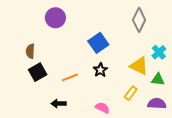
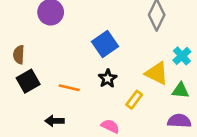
orange line: (70, 77) -> (69, 88), turned 35
yellow rectangle: (131, 93) -> (134, 100), moved

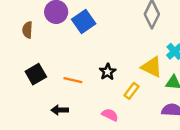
blue square: (105, 44) -> (84, 22), moved
brown semicircle: (19, 55) -> (27, 30), moved

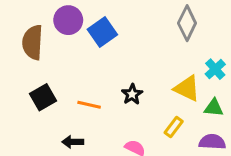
brown semicircle: (27, 30) -> (33, 42), size x1.6
yellow rectangle: (132, 91) -> (174, 127), moved

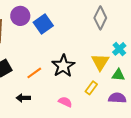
yellow triangle: (187, 88) -> (100, 62), turned 36
black star: (132, 94) -> (63, 66), size x1.6
orange line: (89, 105) -> (34, 73), turned -49

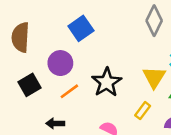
purple circle: (20, 16) -> (60, 63), moved

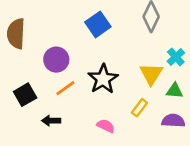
blue square: (81, 28) -> (98, 24), moved
black square: (30, 85) -> (25, 95), moved

